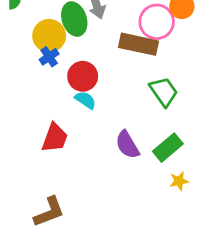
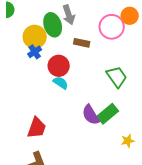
brown rectangle: (139, 44) -> (82, 43), moved, size x0.6
red trapezoid: (55, 138) -> (37, 128), moved
green rectangle: (168, 148) -> (108, 114), moved

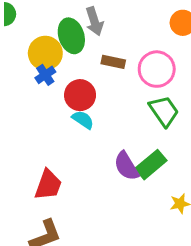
pink circle: (112, 27) -> (157, 69), moved

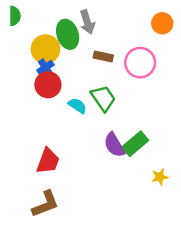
red circle: (80, 95) -> (48, 85), moved
green trapezoid: (164, 111) -> (103, 98), moved

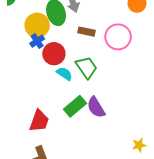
red circle: (48, 85) -> (54, 54), moved
green rectangle: (135, 144) -> (75, 106), moved
yellow star: (160, 177) -> (139, 145), moved

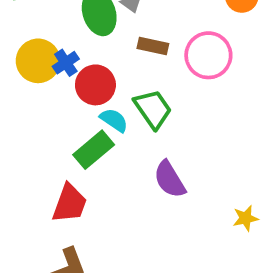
yellow circle: (37, 25) -> (38, 61), moved
green rectangle: (75, 106) -> (94, 150), moved
yellow star: (139, 145) -> (245, 218), moved

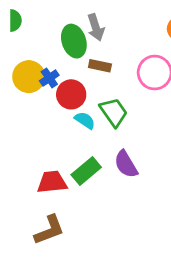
brown rectangle: (153, 46) -> (100, 66), moved
green rectangle: (94, 150) -> (86, 171), moved
red trapezoid: (70, 203) -> (52, 182), turned -116

